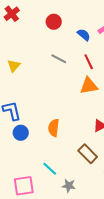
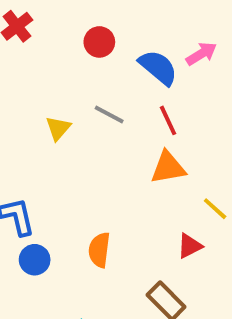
blue semicircle: (84, 35) -> (158, 67), size x1.5
yellow triangle: (14, 66) -> (58, 128), moved

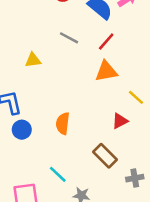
red line: (168, 120) -> (106, 41), turned 66
yellow triangle: (58, 128) -> (33, 60), moved, turned 42

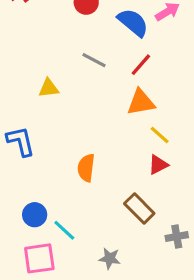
yellow line: (136, 97) -> (160, 135), moved
blue circle: (22, 130) -> (35, 215), moved
cyan line: (58, 174) -> (64, 230), moved

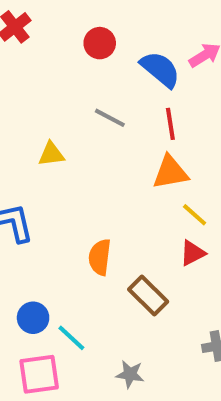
red line: (141, 65) -> (170, 124), turned -50
brown rectangle: (139, 208) -> (148, 296), moved

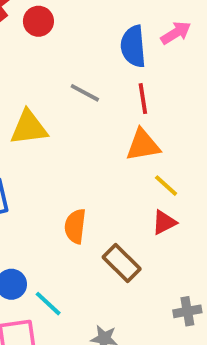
red circle: (100, 43) -> (38, 21), moved
blue semicircle: (160, 69) -> (133, 46), turned -135
yellow triangle: (51, 154) -> (29, 128), size x1.5

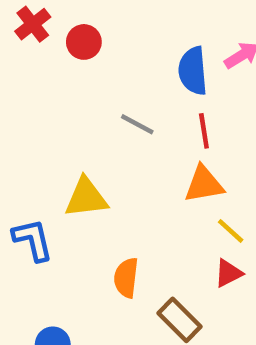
yellow triangle: (29, 128) -> (86, 198), moved

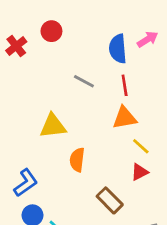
red cross: (33, 24) -> (16, 46), moved
blue L-shape: (33, 240) -> (26, 183), moved, turned 68
orange semicircle: (126, 278) -> (77, 160), moved

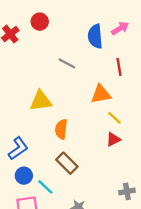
red line: (125, 85) -> (119, 67), moved
brown rectangle: (110, 200) -> (67, 163), moved

